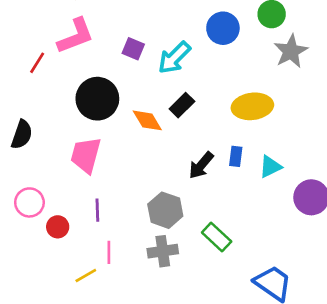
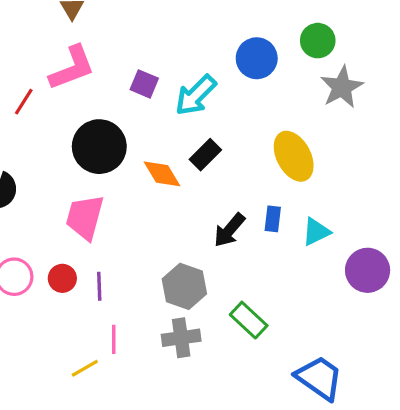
yellow ellipse: (252, 106) -> (294, 156), turned 69
red circle: (58, 227) -> (62, 278), moved

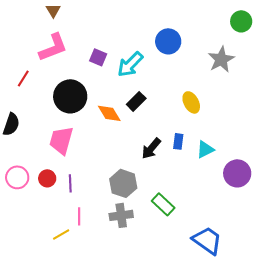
green circle: (318, 41) -> (241, 21), moved
red line: (24, 102) -> (23, 78), moved
yellow ellipse: (294, 156) -> (191, 102), size x0.7

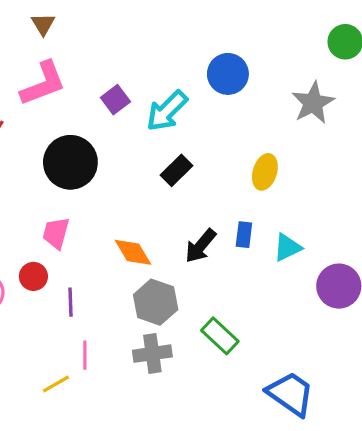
purple square: (98, 57) -> (115, 100), turned 30
yellow ellipse: (191, 102) -> (265, 172), turned 45
orange diamond: (109, 113) -> (133, 252), moved
pink trapezoid: (61, 140) -> (56, 233), size x0.7
red circle: (47, 178) -> (33, 276), moved

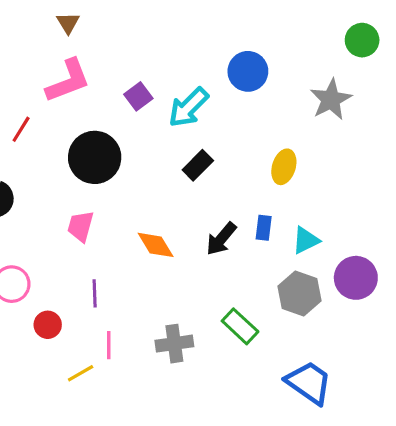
red circle: (33, 276) -> (48, 325), moved
gray hexagon: (156, 302) -> (300, 293), moved

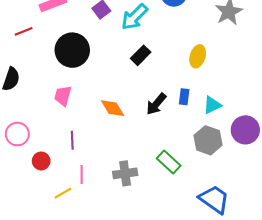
red line: (21, 129) -> (24, 31), turned 36

